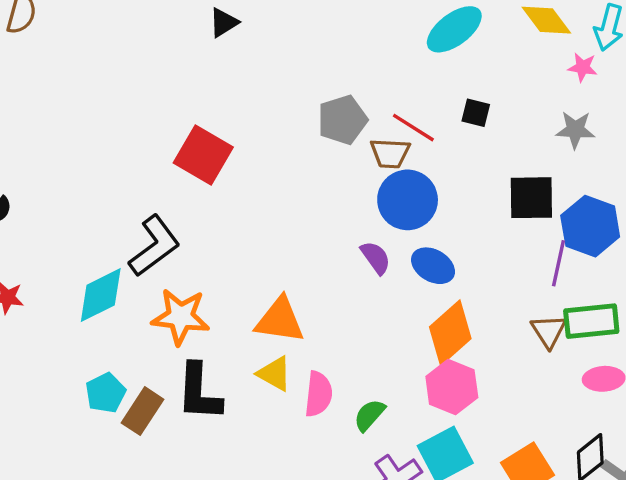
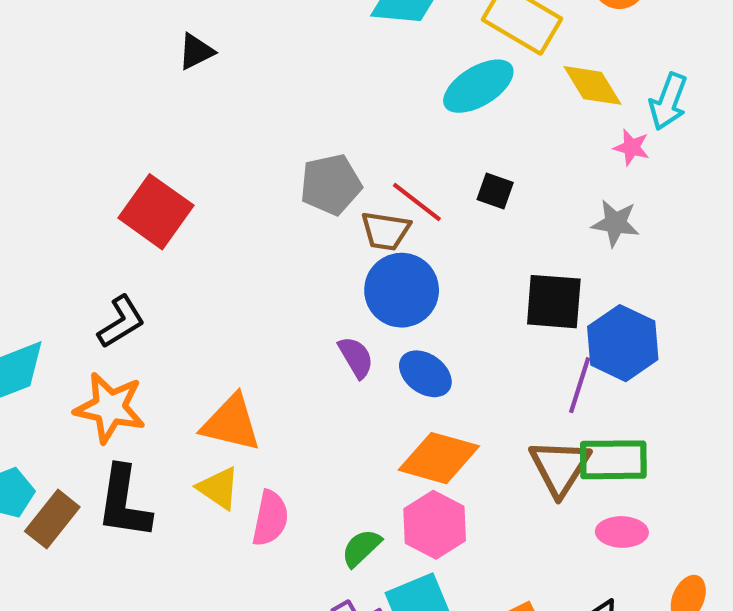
black L-shape: (154, 246) -> (121, 322), moved, size x0.7
brown triangle: (549, 331) -> (560, 467), size x1.4
orange diamond: (450, 333) -> (439, 458), turned 52
green semicircle: (369, 415) -> (361, 548), moved

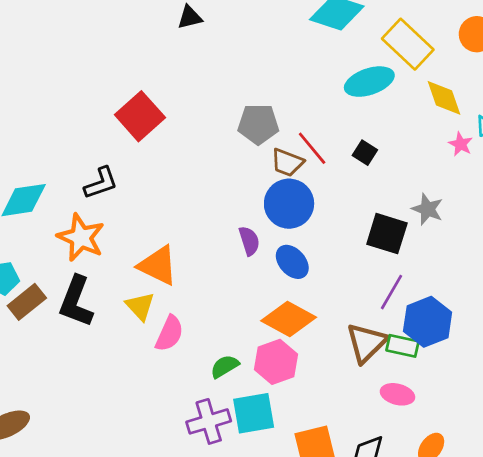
gray star: (615, 223) -> (427, 209), moved
blue hexagon: (623, 343) -> (428, 322), moved
green rectangle: (613, 460) -> (402, 346), size x0.7

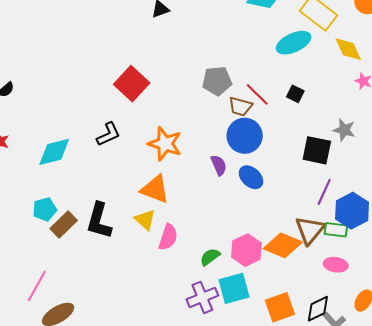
orange star: (81, 237) -> (165, 144), moved
orange diamond: (289, 319) -> (283, 245), moved

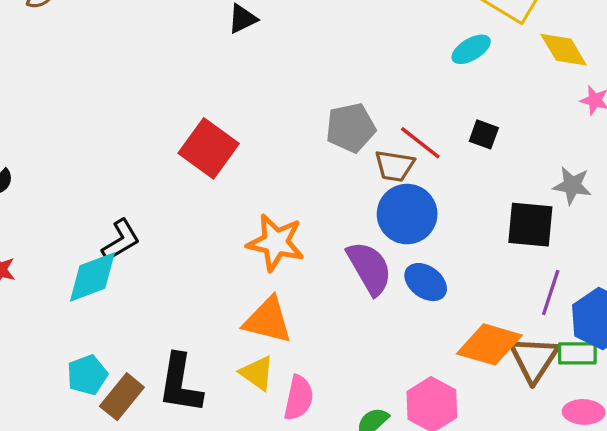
cyan ellipse: (294, 43) -> (471, 49), size x0.7
black L-shape: (108, 134) -> (121, 240), moved
purple semicircle: (219, 165) -> (369, 268), size x1.6
orange diamond: (283, 245) -> (489, 344), moved

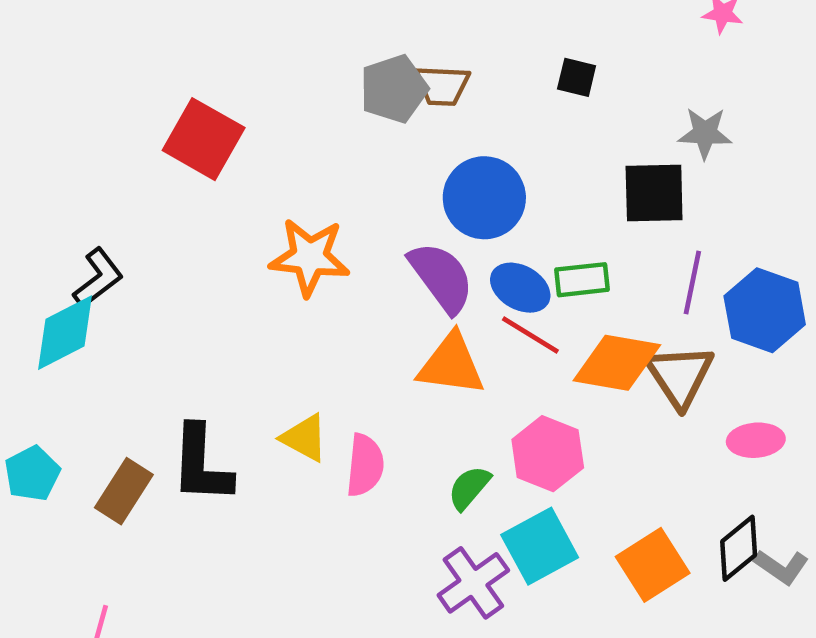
red line: (420, 143) -> (530, 335), moved
brown trapezoid: (395, 166) -> (442, 86), moved
orange triangle: (268, 320) -> (451, 364), moved
green rectangle: (577, 353) -> (582, 280), moved
cyan pentagon: (87, 375) -> (32, 474), moved

